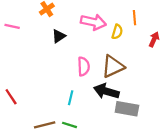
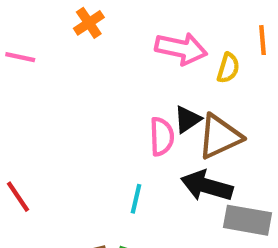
black triangle: (59, 36) -> (187, 119), moved

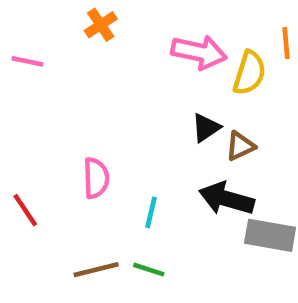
yellow semicircle: (228, 68) -> (249, 73), size x1.4
pink semicircle: (162, 137) -> (96, 178), moved
brown triangle: (220, 137) -> (240, 146), size x0.6

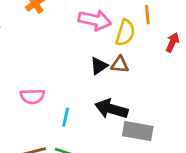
brown triangle: (240, 146) -> (120, 65), moved, turned 30
pink semicircle: (96, 178) -> (32, 96), turned 90

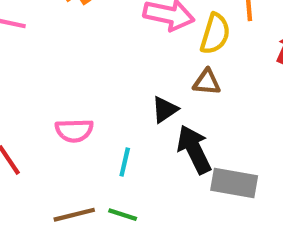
black triangle: (99, 66) -> (165, 109), moved
black arrow: (111, 109) -> (194, 149), turned 48

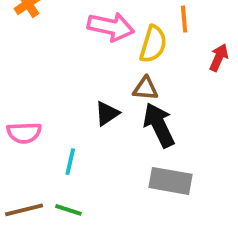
black arrow: (194, 149) -> (159, 125), moved

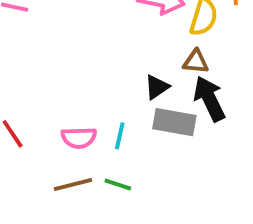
pink semicircle: (24, 133) -> (79, 138), moved
gray rectangle: (171, 181) -> (174, 122), moved

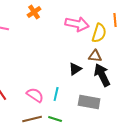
gray rectangle: (174, 122) -> (89, 102), moved
pink semicircle: (79, 138) -> (35, 95), turned -144

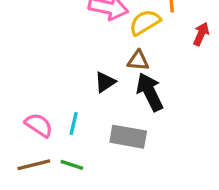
yellow semicircle: (99, 33) -> (145, 22), turned -138

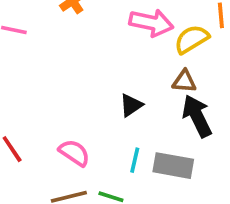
black triangle: (105, 82) -> (131, 105), moved
cyan line: (74, 123) -> (135, 160), moved

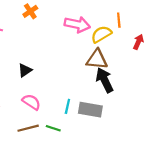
brown triangle: (184, 81) -> (97, 59), size x1.5
black triangle: (131, 105) -> (25, 70), moved

